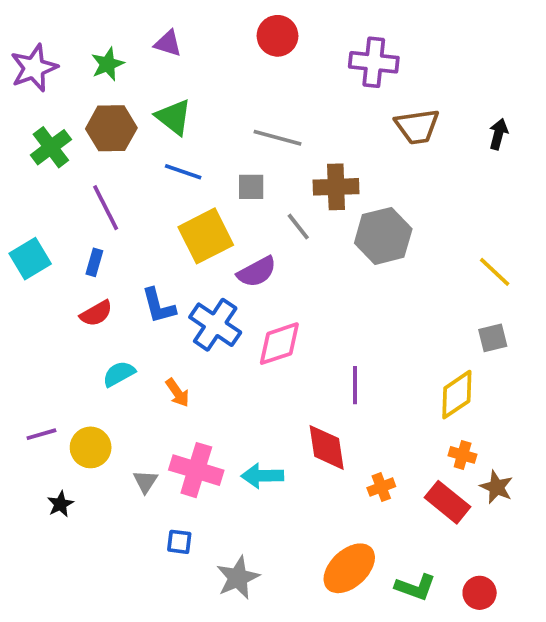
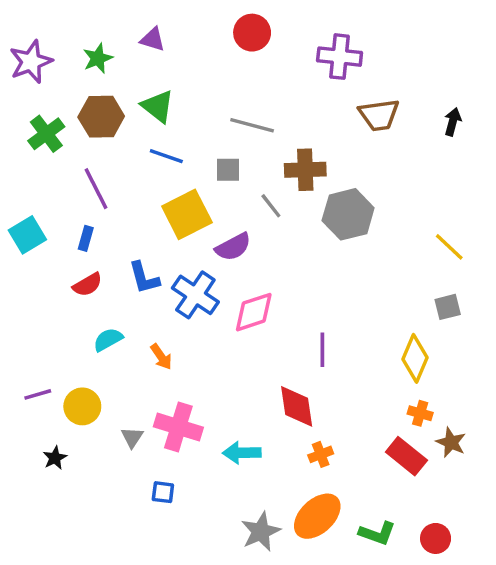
yellow diamond: (457, 395) -> (415, 358), turned -33
cyan arrow: (262, 476) -> (242, 453), moved
orange cross: (381, 487) -> (321, 454), moved
gray star: (238, 578) -> (261, 532), moved

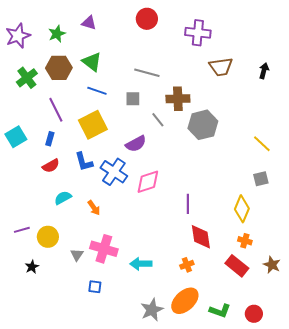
yellow square: (187, 214) -> (93, 125), moved
red diamond: (297, 406) -> (201, 237), moved
brown star: (451, 442) -> (272, 265), moved

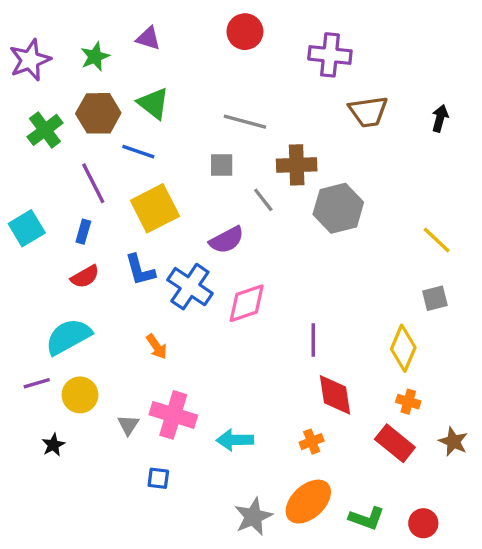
blue line: (97, 91) -> (138, 152), moved
cyan semicircle: (63, 198) -> (68, 337), moved, size x1.6

